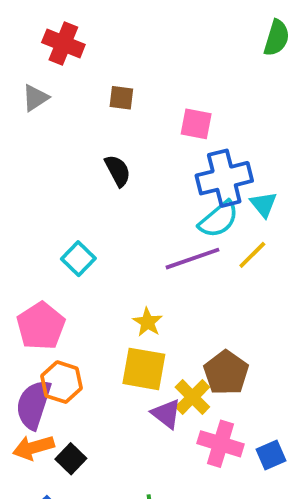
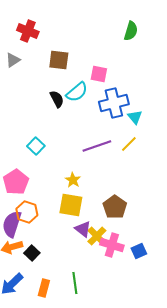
green semicircle: (277, 38) -> (131, 31), moved
brown square: (121, 98) -> (59, 60), size x1.5
cyan semicircle: (219, 219) -> (77, 92), moved
yellow cross: (192, 397) -> (97, 236), moved

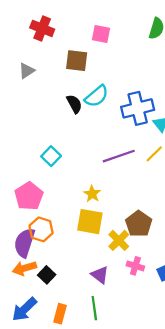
gray triangle: (13, 60) -> (27, 71), moved
pink square: (99, 74) -> (101, 34), moved
purple triangle: (83, 229) -> (100, 275), moved
yellow cross: (97, 236) -> (119, 240), moved
pink cross: (112, 245) -> (135, 266), size x0.7

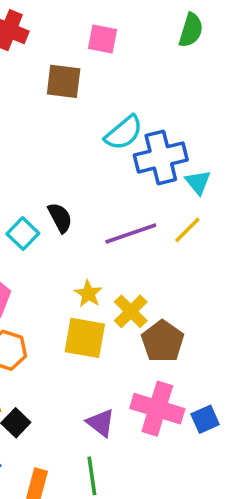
cyan semicircle: (97, 96) -> (124, 133), moved
black semicircle: (74, 104) -> (60, 218), moved
yellow cross: (119, 240) -> (131, 311), moved
pink cross: (135, 266) -> (157, 409), size x1.8

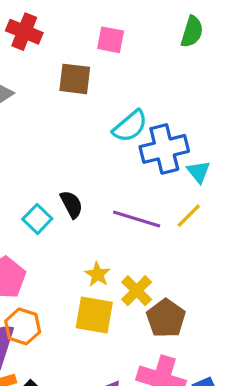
purple line: (131, 234) -> (137, 219), turned 36

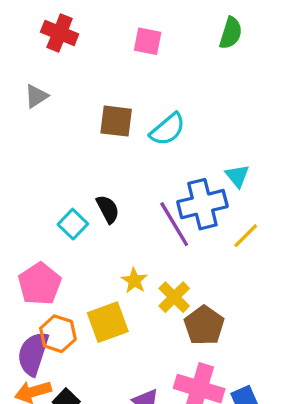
brown square: (75, 79) -> (116, 121), moved
blue cross: (164, 149) -> (202, 204), moved
yellow line: (189, 216) -> (246, 236), moved
purple line: (137, 219) -> (174, 224), turned 42
yellow square: (94, 315) -> (108, 322), moved, turned -30

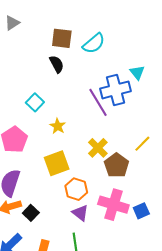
black semicircle: (108, 209) -> (57, 64), moved
yellow line: (246, 236) -> (142, 144), moved
yellow star: (134, 281) -> (58, 126), moved
orange hexagon: (58, 334) -> (76, 189), moved

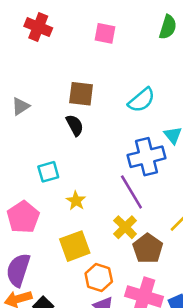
gray triangle: (12, 23) -> (21, 106), moved
cyan semicircle: (94, 43) -> (141, 100), moved
cyan square: (35, 102) -> (48, 172), turned 30
purple line: (98, 102) -> (131, 192), moved

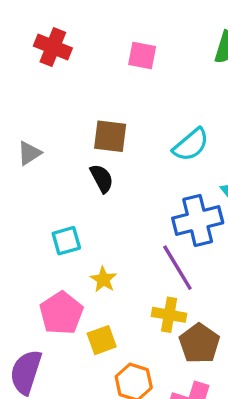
pink pentagon: (23, 217) -> (61, 313), moved
yellow cross: (125, 227) -> (169, 315), turned -35
yellow square: (75, 246) -> (102, 340), size x0.7

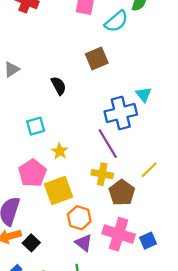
brown square: (110, 136) -> (97, 58), moved, turned -30
cyan semicircle: (191, 145) -> (116, 21), moved
yellow square: (102, 340) -> (59, 190), size x1.5

